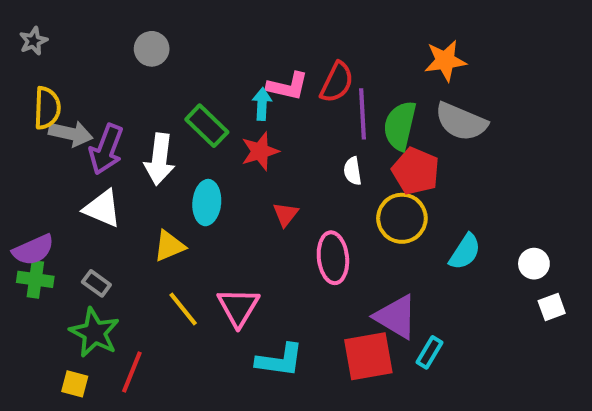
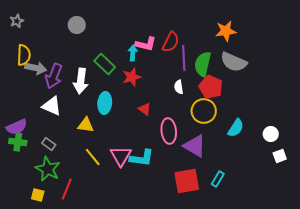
red triangle: (286, 214) -> (145, 109), turned -32
yellow triangle: (169, 246) -> (86, 125), turned 30
purple triangle: (396, 317) -> (195, 146), moved
cyan L-shape: (280, 360) -> (142, 158), moved

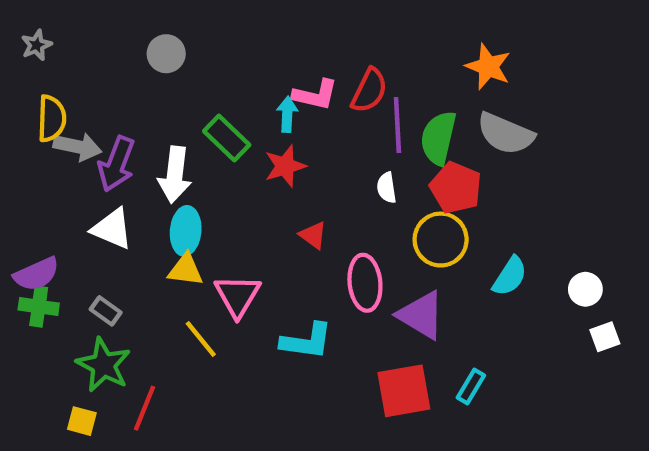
orange star: (226, 31) -> (488, 67), turned 30
cyan ellipse: (105, 103) -> (186, 231), moved
pink triangle: (121, 156) -> (237, 296), moved

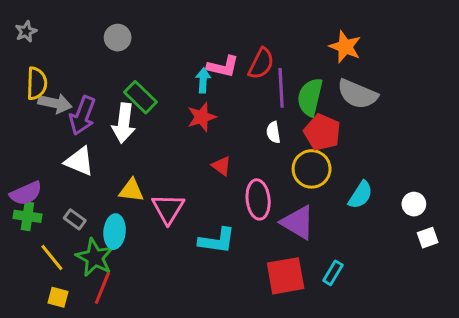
green rectangle: (227, 138) -> (141, 97), moved
cyan ellipse: (186, 231) -> (115, 232), moved
yellow line: (201, 339) -> (52, 258), moved
green star: (103, 365) -> (95, 258), moved

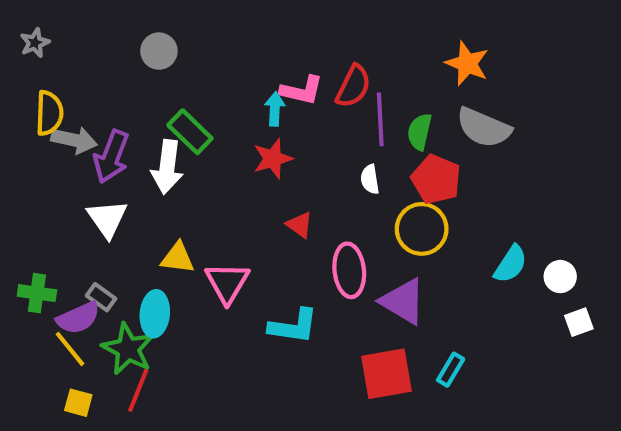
green semicircle: (310, 97) -> (420, 132), size x0.7
white triangle: (79, 161) -> (107, 219), turned 32
purple semicircle: (26, 193) -> (78, 318), moved
cyan semicircle: (360, 195) -> (511, 264), moved

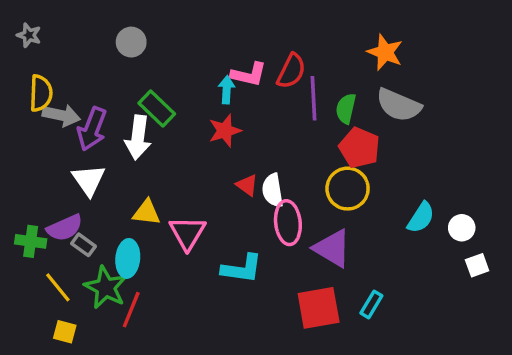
gray star: (35, 43) -> (29, 35), turned -30
white semicircle: (370, 179) -> (273, 190), moved, size x1.4
purple semicircle: (78, 318) -> (65, 228), moved
red line: (138, 390) -> (131, 310), moved

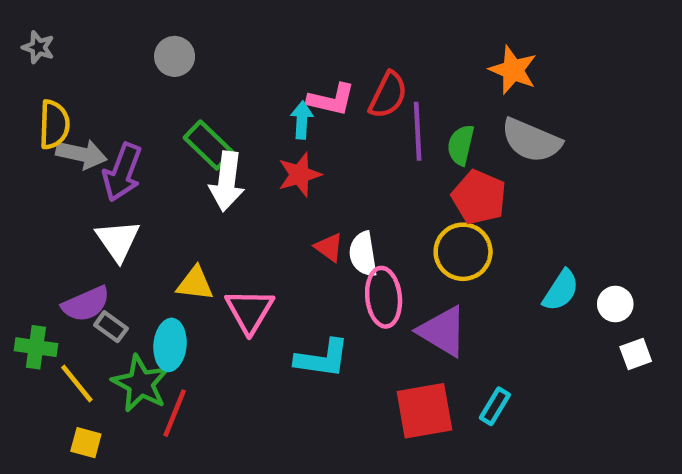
white arrow: (138, 137) -> (227, 181), moved
green cross: (31, 241) -> (36, 347), moved

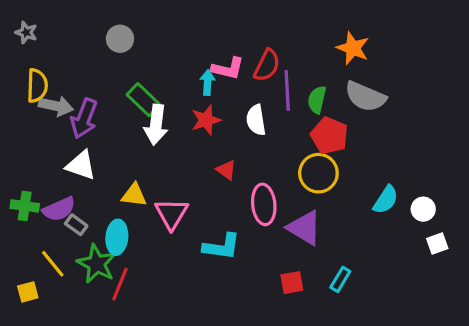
white triangle: (118, 240) -> (81, 165), turned -36
white semicircle: (363, 254) -> (256, 120), moved
green cross: (36, 347) -> (25, 206), moved
red square: (424, 411) -> (292, 283), size x0.6
yellow square: (86, 443) -> (28, 292), moved, turned -30

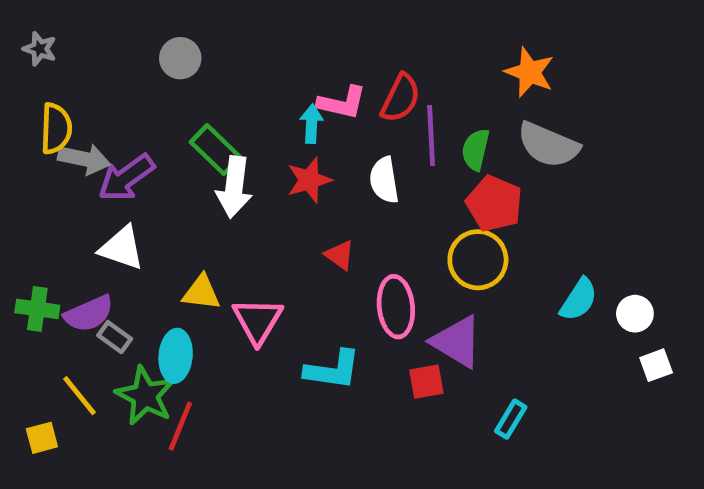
purple arrow: (84, 118) -> (126, 178), turned 33
red square: (292, 283) -> (426, 382), moved

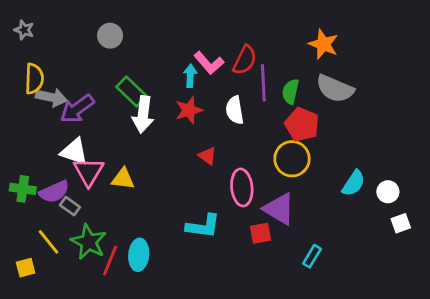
pink L-shape: (342, 103) -> (209, 63), turned 36
pink triangle: (258, 321) -> (89, 172), moved
cyan ellipse: (176, 356) -> (139, 255), moved

